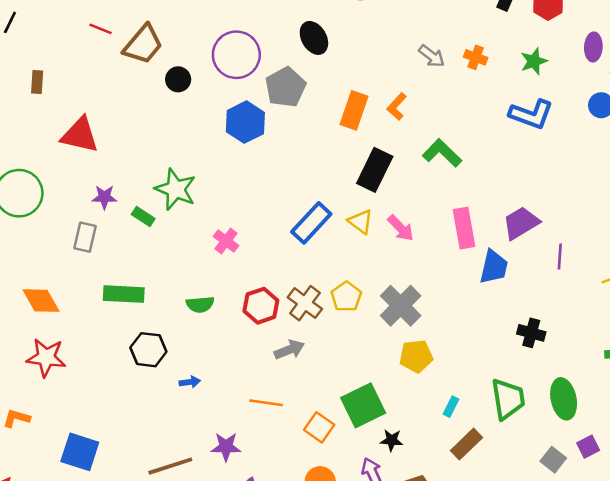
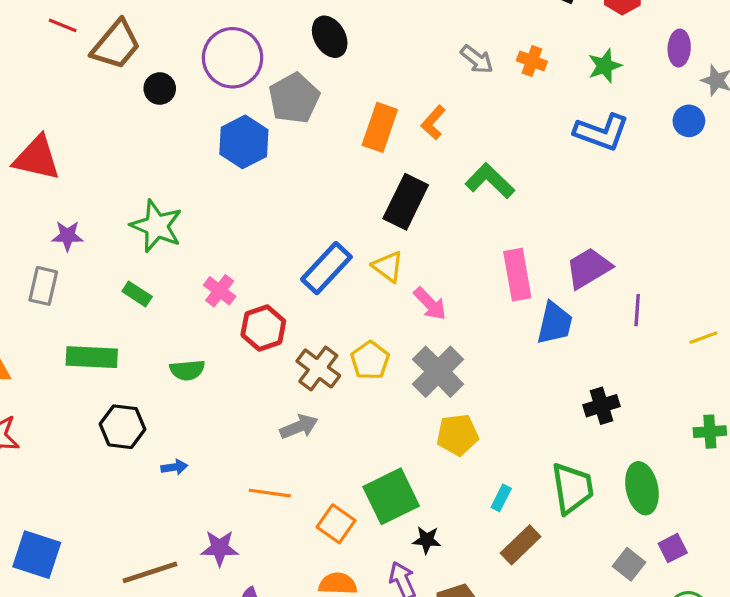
green rectangle: (143, 216) -> (137, 294), moved
pink arrow: (401, 228) -> (430, 304), moved
red hexagon: (261, 306) -> (263, 328), moved
black cross: (531, 333) -> (601, 406), turned -32

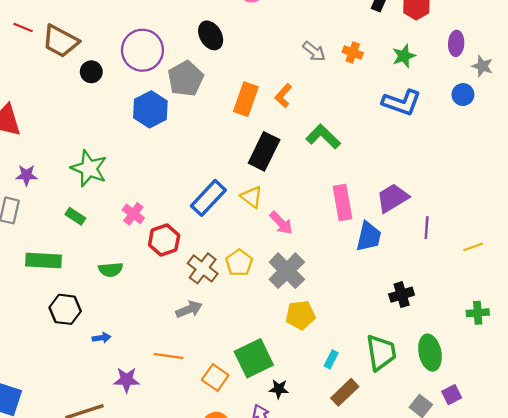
brown trapezoid: (116, 45) -> (61, 41), turned 78
purple star: (220, 548) -> (127, 380), moved

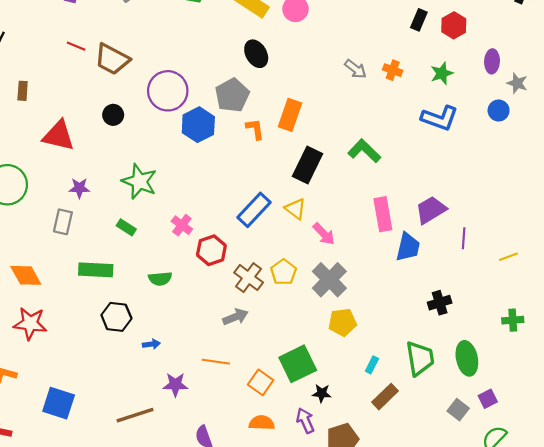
purple circle: (142, 50) -> (168, 91), moved
black circle: (91, 72) -> (113, 115), moved
orange L-shape: (283, 96) -> (255, 129), moved, turned 130

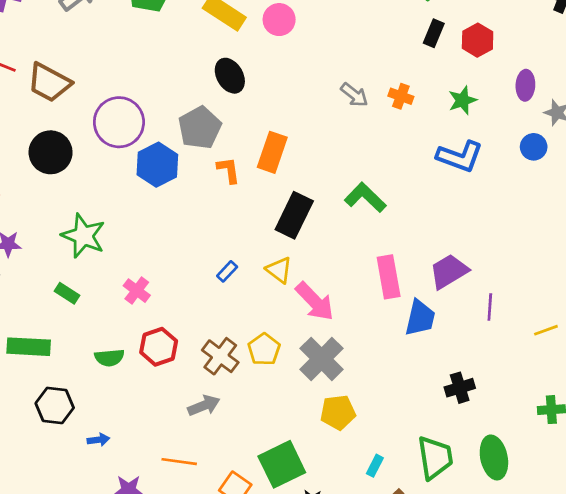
black circle: (113, 115) -> (51, 152), size x1.6
blue rectangle: (254, 210) -> (227, 271), size x0.5
pink arrow: (324, 234) -> (315, 301), size x1.4
red hexagon: (211, 250) -> (159, 347), moved

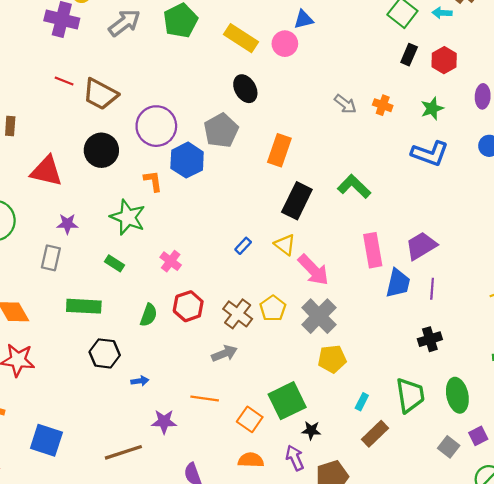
orange L-shape: (228, 170) -> (153, 181), moved
purple line: (490, 307) -> (432, 289), moved
green semicircle: (109, 358) -> (149, 315), turned -65

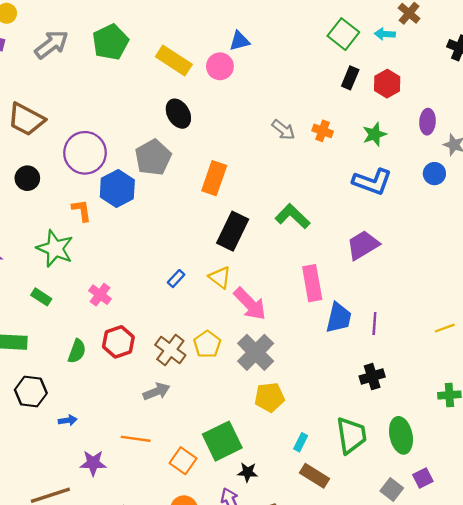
black circle: (101, 150) -> (27, 178), size x0.7
purple trapezoid: (421, 246) -> (363, 245), moved
brown rectangle: (375, 434) -> (314, 476), turned 76

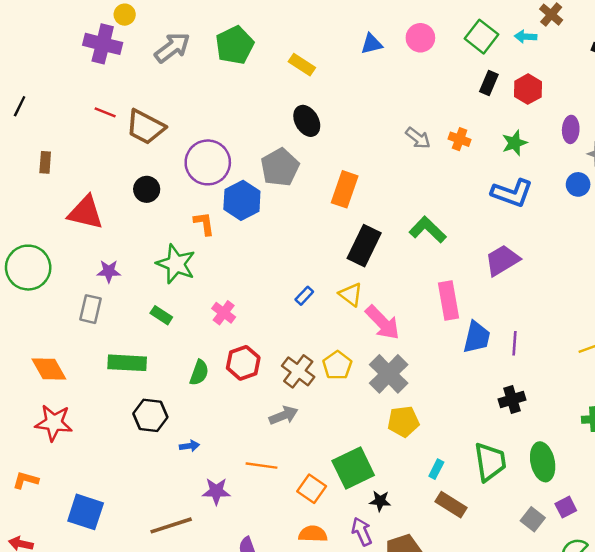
yellow rectangle: (174, 61) -> (302, 65), size x0.7
pink circle: (220, 66) -> (420, 38), moved

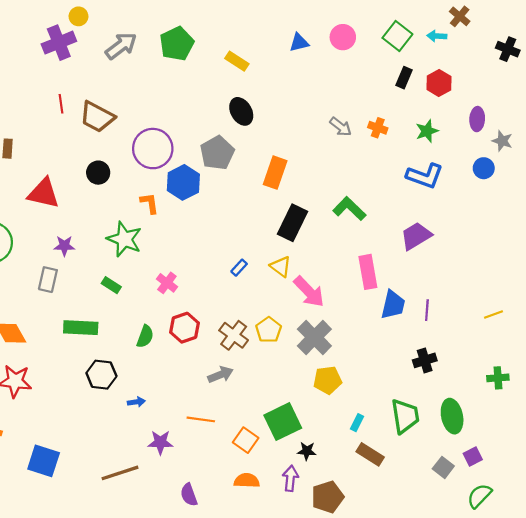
purple cross: (103, 44) -> (59, 43), turned -36
red line: (105, 112) -> (61, 104), turned 60
purple arrow: (362, 532) -> (290, 478), turned 30

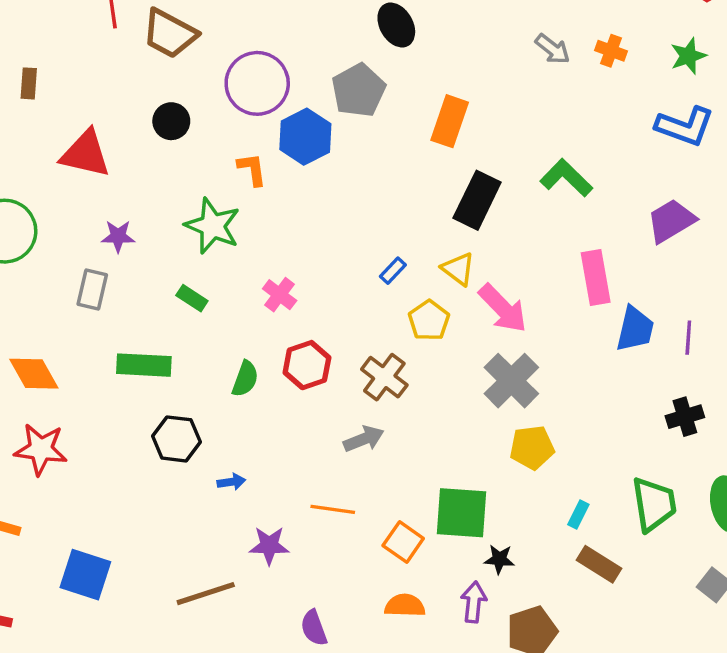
yellow pentagon: (269, 330) -> (429, 320), moved
green square: (283, 422) -> (462, 513), turned 30

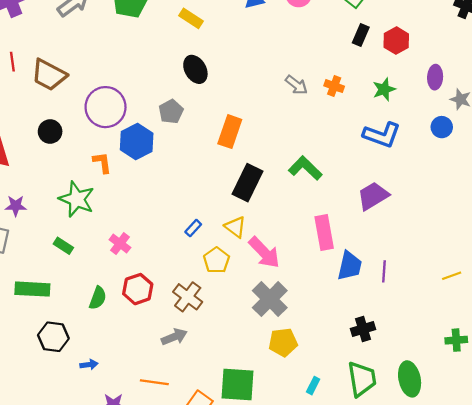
gray pentagon: (359, 90) -> (171, 112), size x0.7
black cross: (685, 417) -> (363, 329), moved

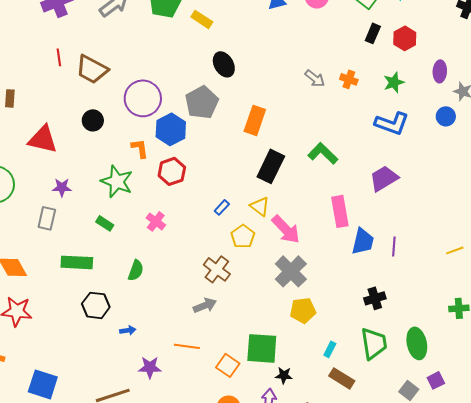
yellow rectangle: (191, 18) -> (202, 19), moved
gray pentagon: (171, 112) -> (202, 102), size x1.5
red hexagon: (138, 289) -> (172, 171), moved

